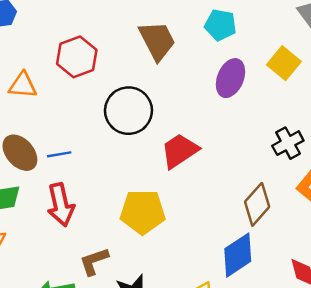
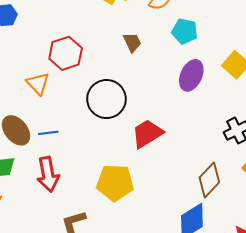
brown trapezoid: (157, 41) -> (132, 42), size x0.6
orange triangle: (23, 85) -> (38, 84), moved, turned 40

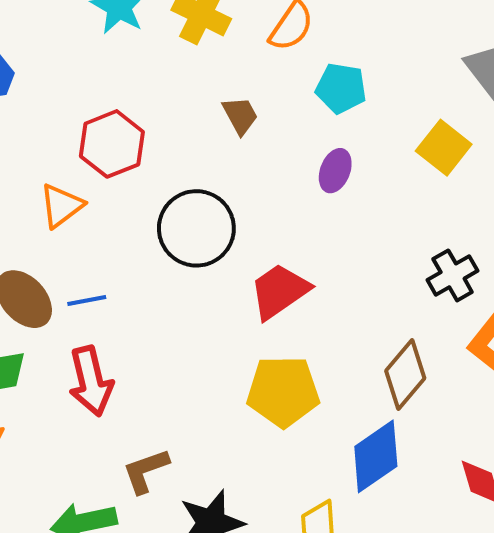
purple ellipse: (191, 75) -> (335, 171), moved, size x0.7
orange triangle: (38, 84) -> (61, 206), turned 40
yellow pentagon: (115, 183) -> (283, 391), moved

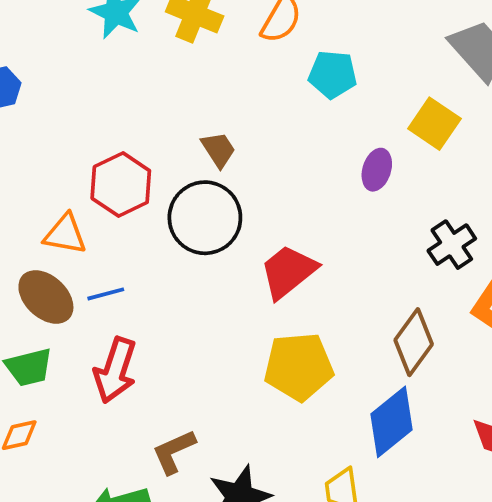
brown trapezoid: (240, 115) -> (218, 150), moved
red hexagon: (112, 144) -> (121, 184), moved
purple ellipse: (335, 171) -> (377, 170), moved
orange triangle: (61, 206) -> (65, 234), moved, turned 51
red arrow: (91, 381) -> (115, 370), turned 36

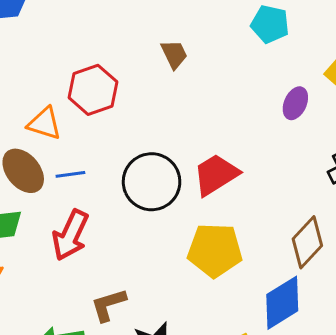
brown trapezoid: (218, 150) -> (174, 54), moved
black circle: (205, 218) -> (152, 182), moved

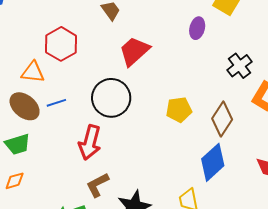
red trapezoid: (216, 175) -> (134, 51), moved
red arrow: (70, 235) -> (90, 142), moved
yellow pentagon: (215, 250) -> (179, 110), moved, size x0.7

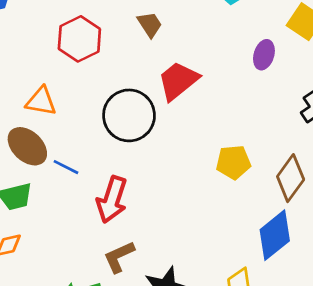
red hexagon: (61, 44) -> (79, 39), moved
black circle: (111, 98) -> (129, 115), moved
blue line: (56, 103) -> (66, 167), moved, turned 42

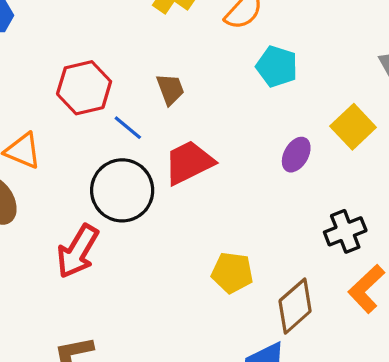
blue line: (66, 167) -> (128, 128), moved
red arrow: (112, 199) -> (78, 251), moved

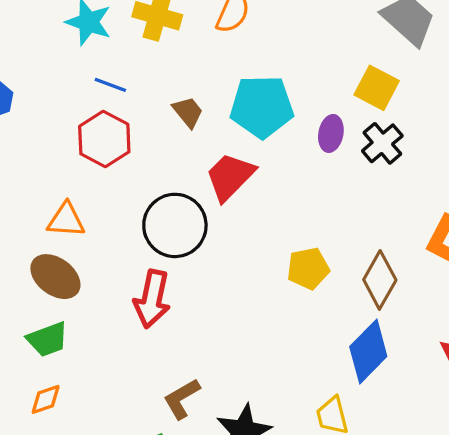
cyan pentagon: (277, 66) -> (262, 107), moved, size x1.5
blue line: (128, 128) -> (110, 85), moved
black cross: (345, 231) -> (382, 143), moved

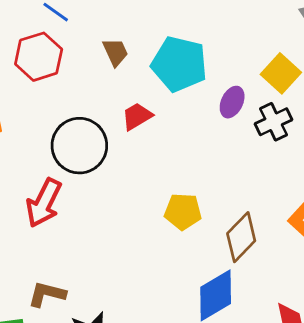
red trapezoid: (230, 177) -> (137, 116), size x0.7
brown L-shape: (182, 399) -> (47, 294), turned 30

